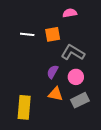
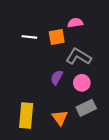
pink semicircle: (70, 13) -> (75, 23), moved
orange triangle: (56, 94) -> (60, 118), moved, turned 42

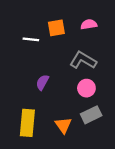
pink semicircle: (75, 23) -> (89, 24), moved
orange square: (57, 37) -> (56, 28), moved
purple semicircle: (57, 77) -> (42, 82), moved

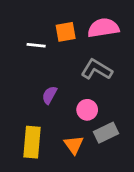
pink semicircle: (89, 24) -> (103, 28), size x1.6
pink circle: (86, 88) -> (87, 110), moved

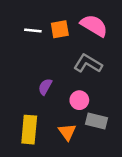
pink semicircle: (103, 28) -> (94, 26), turned 40
white line: (36, 45) -> (33, 30), moved
gray rectangle: (106, 133) -> (96, 121), turned 40

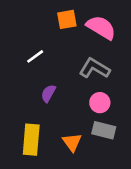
orange square: (60, 29) -> (67, 19), moved
white line: (33, 30) -> (35, 56), moved, turned -42
pink circle: (79, 100) -> (100, 103), moved

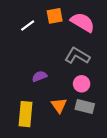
white line: (35, 56) -> (28, 26), moved
purple semicircle: (48, 93) -> (39, 76), turned 40
orange triangle: (72, 142) -> (59, 105), moved

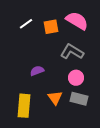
orange square: (55, 16) -> (51, 27), moved

